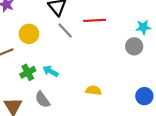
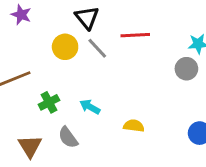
yellow circle: (29, 34) -> (65, 47), moved
cyan arrow: (50, 71) -> (90, 107), moved

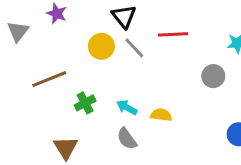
gray circle: (186, 69) -> (213, 76), moved
yellow semicircle: (134, 126) -> (161, 115), moved
gray semicircle: (68, 137) -> (127, 139), moved

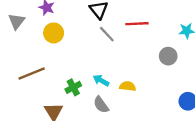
yellow circle: (101, 46) -> (54, 33), moved
brown line: (49, 79) -> (32, 73), moved
green cross: (85, 103) -> (73, 87), moved

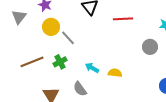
gray line: (107, 34) -> (68, 38), moved
green cross: (73, 87) -> (60, 62), moved
gray semicircle: (101, 105) -> (80, 89), moved

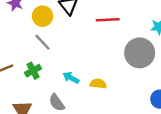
yellow circle: (51, 27) -> (43, 16), moved
gray circle: (150, 47) -> (140, 53), size x1.6

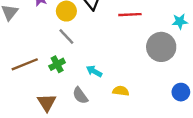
yellow semicircle: (98, 84) -> (121, 91), moved

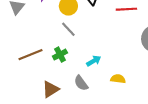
cyan arrow: (94, 71) -> (94, 61), turned 120
brown triangle: (47, 102) -> (50, 89), turned 30

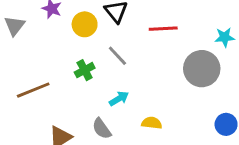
gray line: (68, 29) -> (117, 56), moved
green cross: (60, 55) -> (85, 70), moved

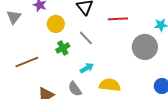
yellow circle: (85, 24) -> (56, 24), moved
yellow semicircle: (152, 123) -> (110, 85), size x1.5

